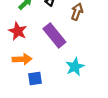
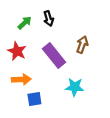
brown arrow: (77, 12) -> (82, 45), moved
cyan star: (75, 67) -> (75, 87), turned 30

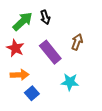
green arrow: (25, 23) -> (23, 21), size x1.5
blue square: (34, 99) -> (32, 93), turned -32

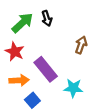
purple rectangle: (50, 52) -> (46, 69), moved

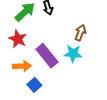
cyan star: (73, 88) -> (73, 54), moved

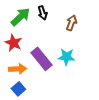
brown arrow: (80, 33) -> (71, 23), moved
blue square: (34, 85) -> (18, 89), moved

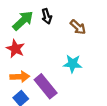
brown arrow: (71, 23) -> (78, 27), turned 112
purple rectangle: (41, 59) -> (46, 86), moved

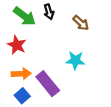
green arrow: (23, 21) -> (25, 16), turned 80

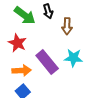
brown arrow: (81, 23) -> (67, 26), moved, turned 49
purple rectangle: (48, 84) -> (47, 62), moved

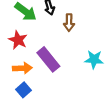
cyan star: (73, 58) -> (94, 59), moved

